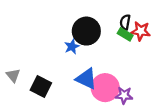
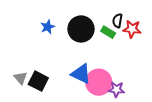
green rectangle: (125, 34) -> (108, 32), moved
blue star: (72, 47) -> (48, 27), moved
gray triangle: (13, 75) -> (21, 78), moved

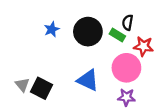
red star: (132, 29) -> (143, 46), moved
pink circle: (99, 82) -> (126, 68), moved

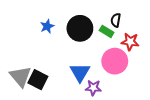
blue triangle: (88, 80) -> (80, 72), turned 35
gray triangle: (22, 85) -> (20, 76), size x1.6
purple star: (126, 97) -> (93, 88), moved

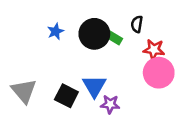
green rectangle: (107, 31) -> (114, 37), moved
pink circle: (115, 61) -> (159, 73), moved
black square: (38, 80) -> (66, 96), moved

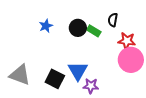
black circle: (94, 34) -> (78, 28), size x0.7
gray triangle: (24, 91) -> (20, 75), turned -30

